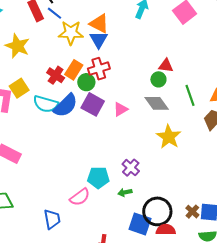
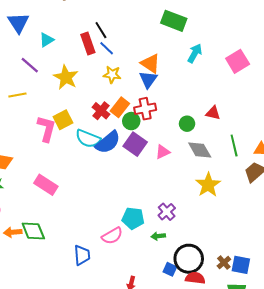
yellow star: (71, 33) -> (112, 75), moved, size x0.7
green circle: (158, 79) -> (187, 124), moved
blue square: (140, 224) -> (170, 269), size x0.6

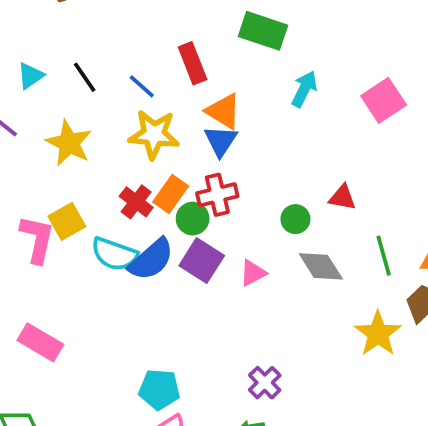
black line: (101, 30) -> (85, 77), moved
red rectangle: (88, 44) -> (193, 63), moved
yellow star: (112, 75) -> (154, 134), size x1.5
yellow star: (208, 185) -> (378, 334), moved
cyan pentagon: (133, 218) -> (159, 389), moved

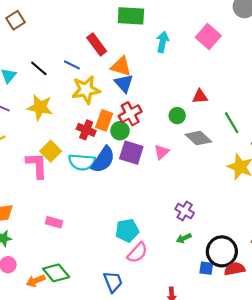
pink rectangle: (40, 342) -> (54, 222), size x0.7

